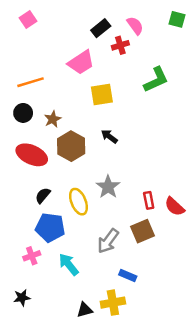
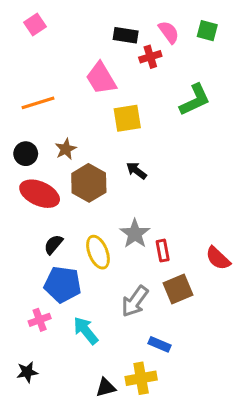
green square: (177, 19) -> (207, 31), moved
black rectangle: (101, 28) -> (126, 35), turned 48
pink trapezoid: (81, 63) -> (101, 78), turned 92
black circle: (23, 113) -> (26, 154), moved
red rectangle: (149, 200) -> (163, 251), moved

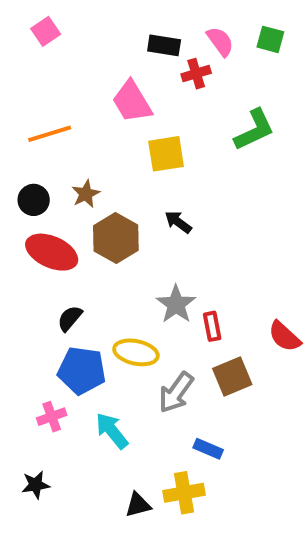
yellow ellipse: (98, 252) -> (136, 352), moved, turned -56

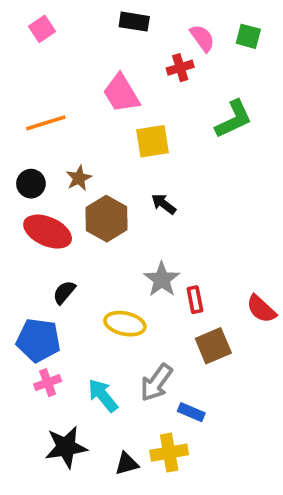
black rectangle: (164, 45) -> (134, 22), moved
blue pentagon: (82, 370) -> (38, 340), moved
gray arrow: (176, 393) -> (156, 383), moved
black star: (36, 485) -> (66, 447), moved, size x1.6

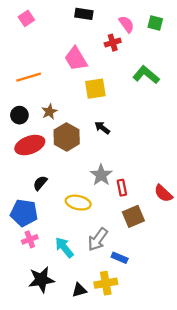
green L-shape: (234, 119) -> (146, 75), turned -115
red ellipse: (48, 232) -> (30, 145), turned -44

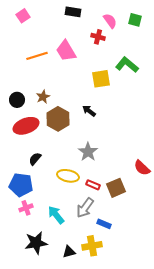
red cross: (113, 43) -> (98, 37), turned 32
orange line: (29, 77) -> (37, 56), moved
yellow square: (95, 89) -> (101, 79), moved
red rectangle: (122, 188) -> (93, 185), moved, turned -56

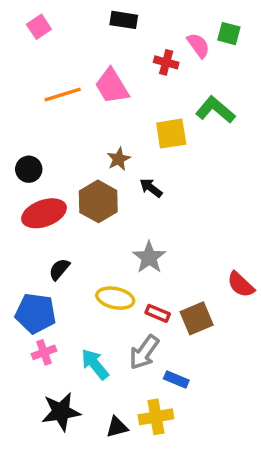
pink semicircle: (110, 21) -> (198, 45), moved
brown star: (43, 97) -> (119, 159), moved

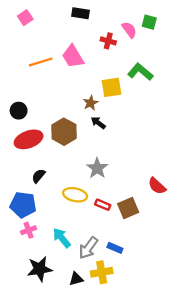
brown star: (119, 159) -> (91, 103), moved
gray arrow: (144, 352) -> (88, 248), moved

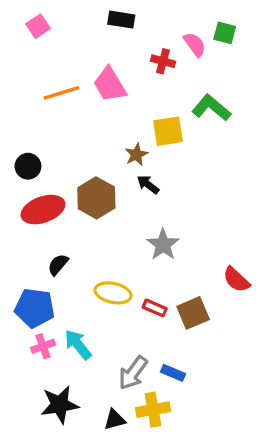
gray star: (97, 168) -> (163, 245), moved
cyan arrow: (62, 238) -> (78, 345), moved

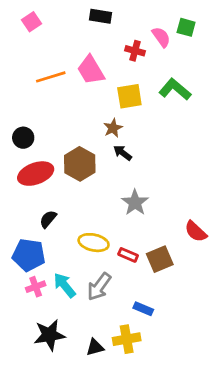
yellow square: (168, 131) -> (129, 96), moved
gray arrow: (133, 373) -> (99, 287), moved

